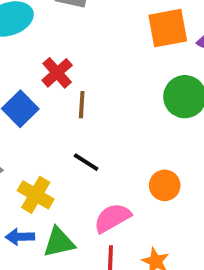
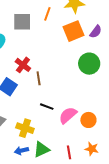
orange circle: (165, 185) -> (88, 120), moved
pink semicircle: (112, 218) -> (68, 115), moved

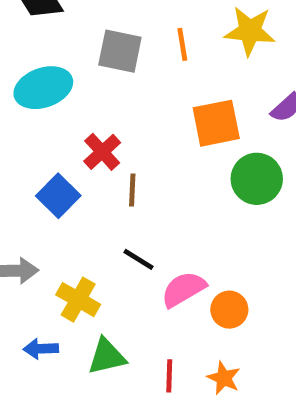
orange line: (47, 14) -> (182, 44), turned -40
orange square: (73, 31) -> (216, 123), moved
blue arrow: (21, 151) -> (41, 349), moved

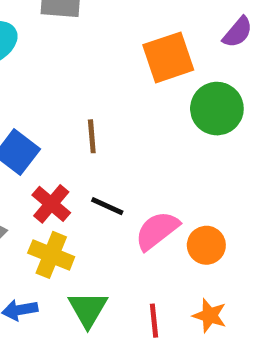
red cross: (102, 152) -> (51, 204), moved
green triangle: (107, 357) -> (88, 309), turned -39

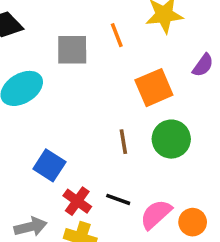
green circle: (217, 109) -> (171, 139), moved
brown line: (92, 136) -> (123, 142), moved

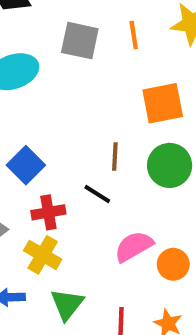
black line: (118, 199) -> (97, 194), moved
red cross: (77, 201) -> (48, 212), turned 32

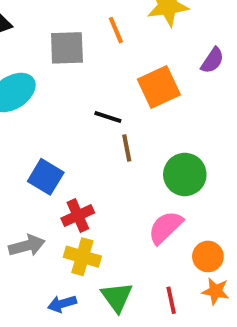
green circle: (170, 165) -> (185, 174), moved
black line: (97, 194) -> (108, 117), moved
orange circle: (173, 264) -> (208, 256), moved

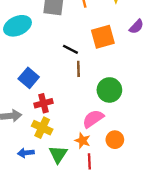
orange star: (215, 291) -> (83, 141), moved

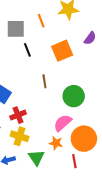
black line: (70, 49) -> (27, 50), moved, turned 48
orange circle: (115, 140) -> (84, 139), size x1.6
red line: (89, 161) -> (74, 161), moved

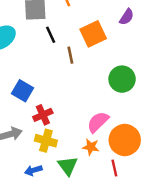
brown line: (44, 81) -> (70, 55), moved
green circle: (74, 96) -> (122, 79), moved

